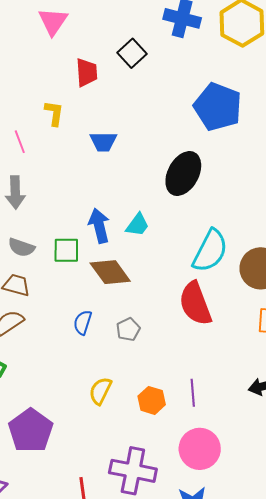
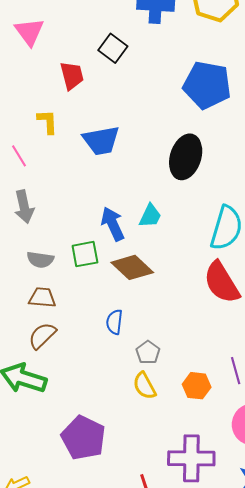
blue trapezoid: (103, 142) -> (101, 140), size x1.4
gray pentagon: (128, 329) -> (148, 352), moved
yellow semicircle: (100, 391) -> (144, 386), turned -44

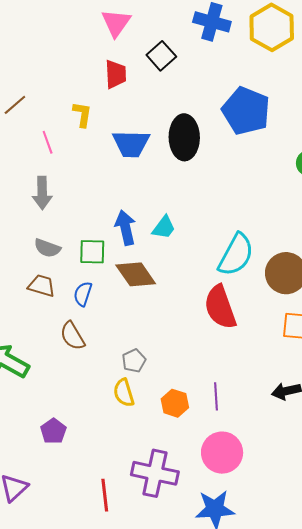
pink triangle: (29, 32) -> (116, 23), moved
black ellipse: (186, 157) -> (184, 137), moved, turned -30
blue semicircle: (114, 322) -> (83, 294), moved
brown semicircle: (42, 336) -> (72, 336), moved, turned -88
purple pentagon: (83, 438) -> (53, 431), size x0.6

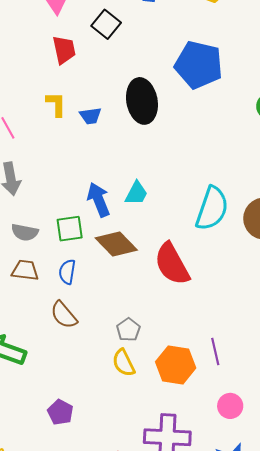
yellow L-shape: (82, 114) -> (56, 104), moved
blue trapezoid: (131, 144) -> (90, 116), size x0.6
red semicircle: (220, 307) -> (172, 264), moved
orange hexagon: (175, 403) -> (176, 365), size x1.4
pink circle: (222, 453) -> (230, 406), size x0.6

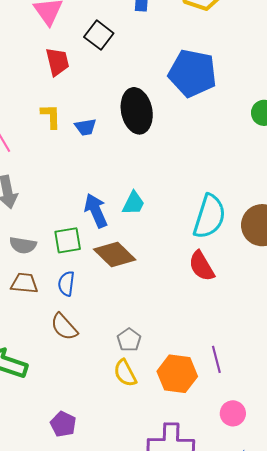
red semicircle: (172, 264) -> (202, 266), moved, size x0.7

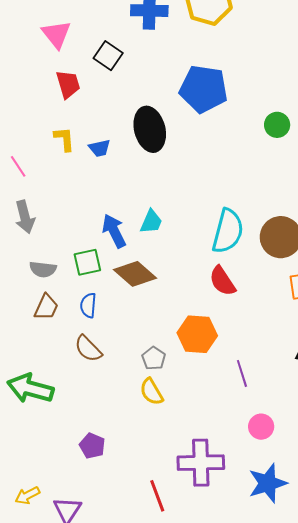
brown trapezoid: (24, 283) -> (46, 307), turned 112
orange hexagon: (177, 374) -> (197, 334), moved

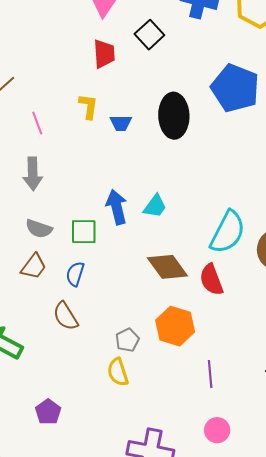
brown diamond: (135, 274) -> (167, 267), moved

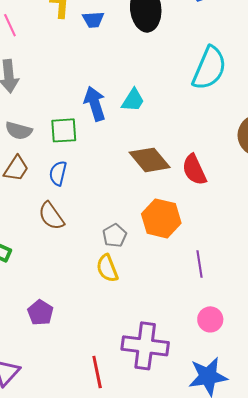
cyan semicircle: (228, 232) -> (209, 68), moved

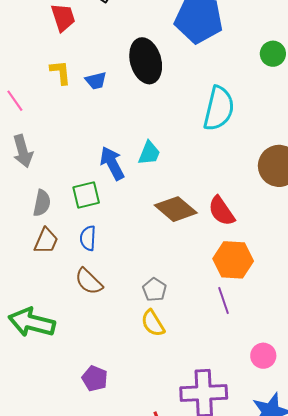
gray semicircle: (19, 131) -> (42, 203), turned -84
orange hexagon: (161, 218) -> (233, 260), moved
purple line: (199, 264) -> (224, 301), moved

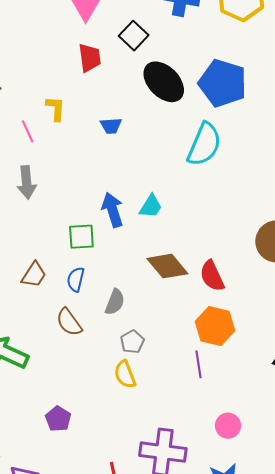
black ellipse: (146, 61) -> (164, 82), moved, turned -39
yellow L-shape: (60, 72) -> (56, 108), moved
cyan semicircle: (219, 108) -> (204, 144), moved
gray semicircle: (42, 203) -> (115, 302), moved

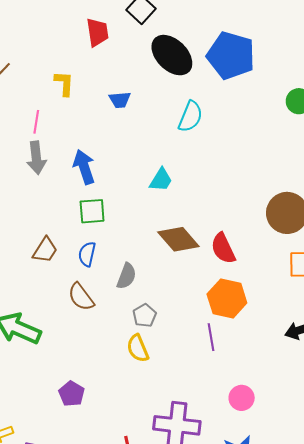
pink line: (28, 131) -> (36, 122), moved, turned 35
cyan semicircle: (204, 144) -> (190, 117), moved, size x0.7
blue arrow: (113, 210) -> (84, 167), moved

